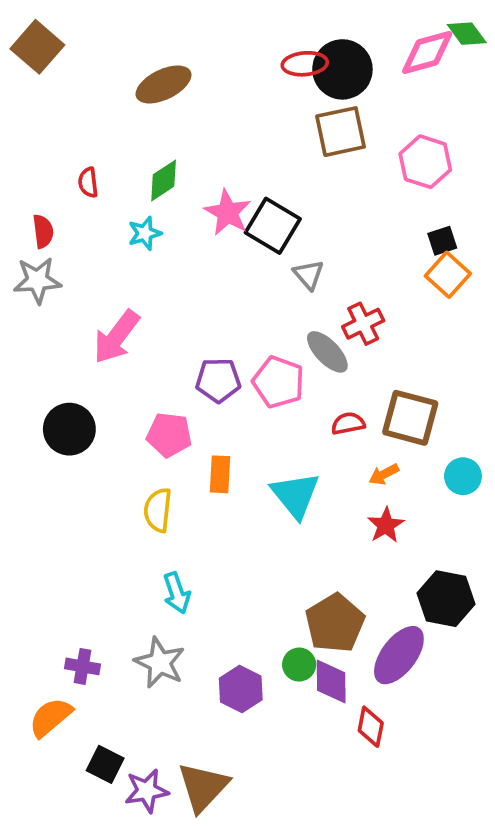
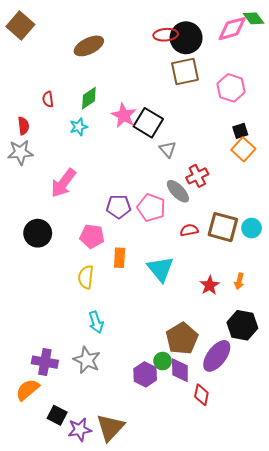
orange arrow: (384, 474) -> (239, 281), moved, turned -49
cyan circle: (463, 476) -> (252, 228), moved
purple cross: (83, 666) -> (45, 362), size x1.4
purple hexagon: (241, 689) -> (145, 374), moved

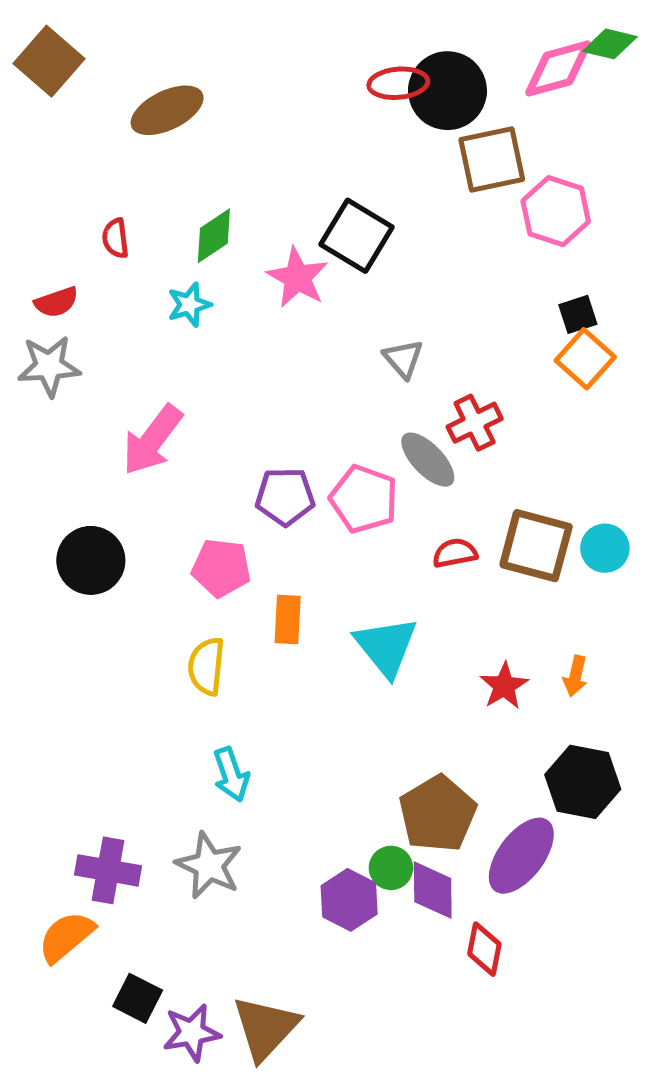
green diamond: (254, 18) -> (610, 44), turned -40
brown ellipse: (89, 46) -> (167, 110), moved
brown square: (185, 72) -> (492, 160), moved
black square: (148, 123) -> (356, 236), moved
red semicircle: (23, 126) -> (56, 302), turned 78

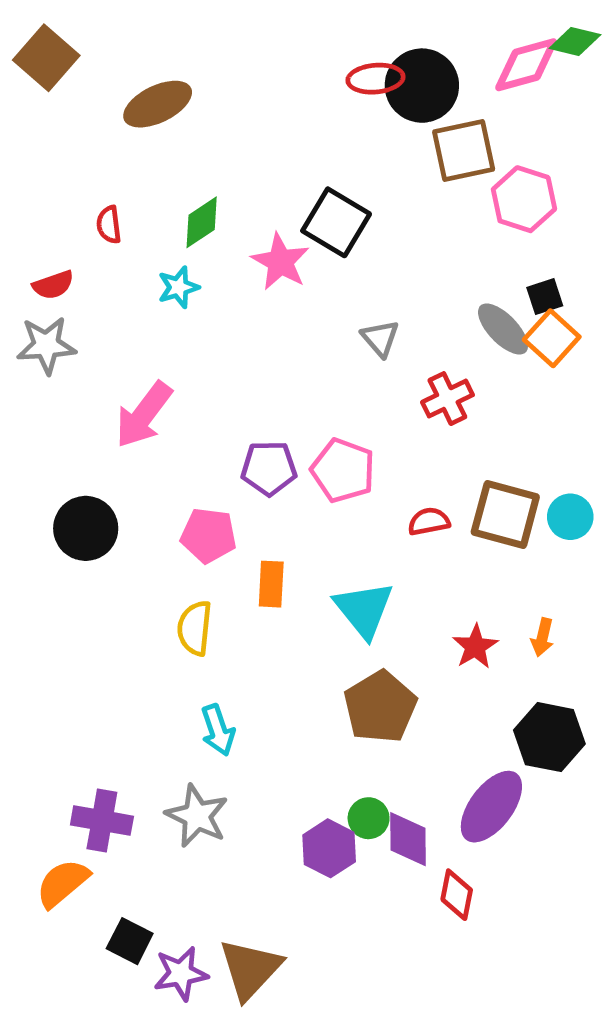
gray ellipse: (428, 460) -> (503, 329), moved
brown pentagon: (438, 814) -> (380, 707), moved

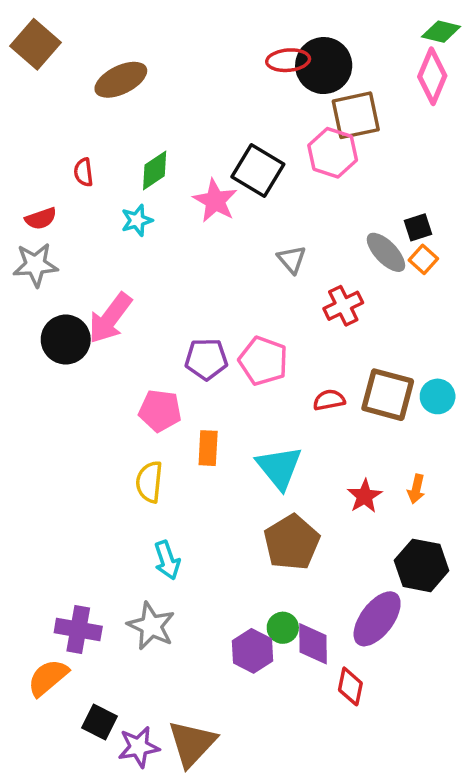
pink diamond: (526, 65) -> (432, 76), moved, turned -52
pink hexagon: (524, 199) -> (333, 153), moved
orange square: (552, 338) -> (423, 259), size x0.7
black circle: (86, 528) -> (66, 340), moved

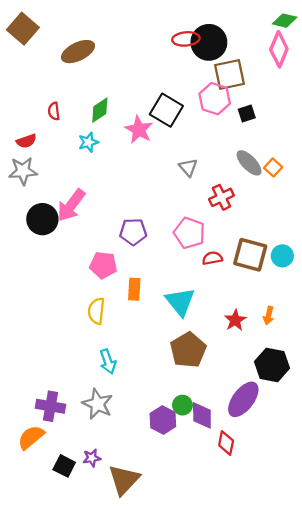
black square: (418, 227) -> (247, 114), moved
pink pentagon: (263, 361) -> (189, 233), moved
purple star: (139, 747) -> (92, 458), moved, size x0.7

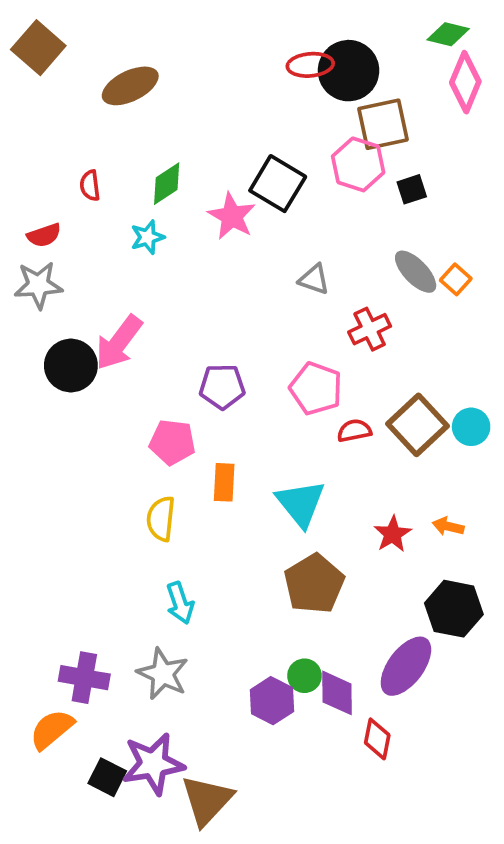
green diamond: (285, 21) -> (448, 34), moved
gray triangle: (188, 167) -> (314, 279), turned -30
brown square: (250, 255) -> (417, 425), turned 32
orange arrow: (269, 316) -> (448, 526), turned 90
purple star: (92, 458) -> (153, 764), size x2.0

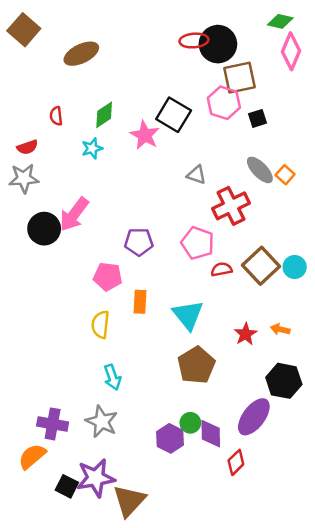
red cross: (370, 329) -> (231, 206), size x1.4
red diamond: (377, 739) -> (236, 462), turned 35

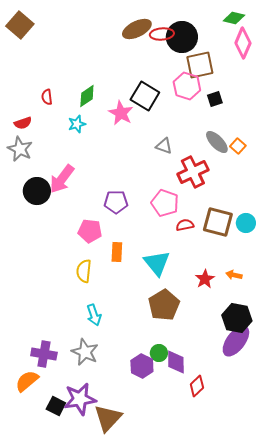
brown ellipse: (81, 54) -> (137, 29), moved
gray star: (24, 178) -> (20, 149), turned 30
brown square: (261, 266) -> (218, 222), turned -32
purple ellipse: (254, 417) -> (236, 341), moved

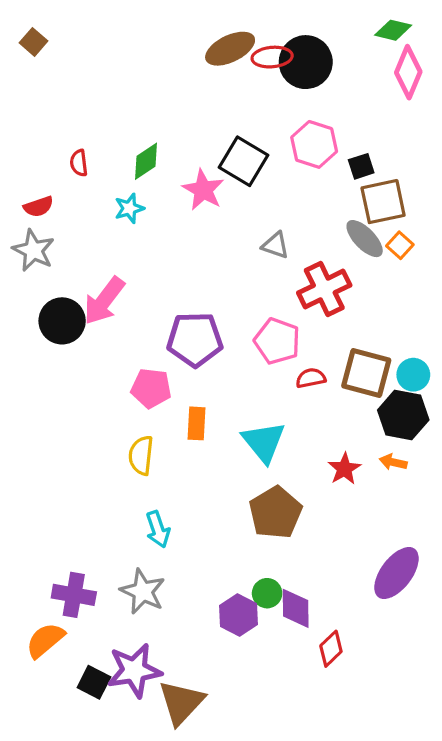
brown square: (20, 25) -> (33, 42), size x0.6
brown square: (200, 65) -> (383, 202), moved
purple pentagon: (116, 202) -> (195, 339), size x1.4
black hexagon: (237, 318) -> (403, 415), moved

